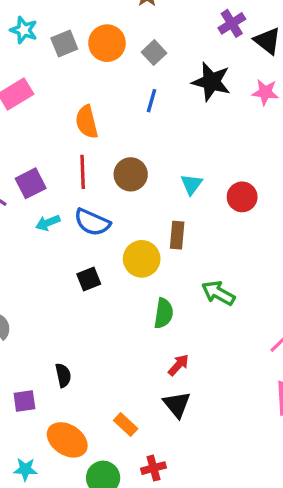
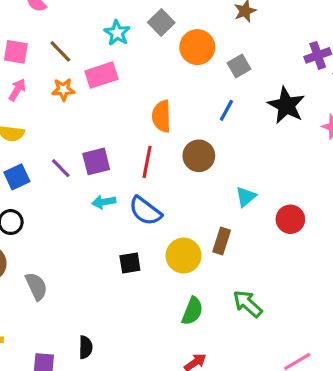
cyan star: (24, 30) -> (117, 33), moved
gray square: (64, 44) -> (161, 22), moved, turned -35
brown circle: (131, 174) -> (199, 156), moved

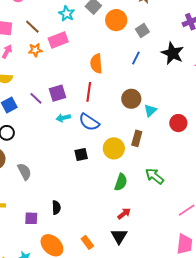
brown circle: (199, 156) -> (131, 99), moved

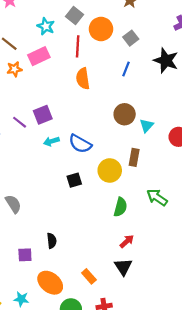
red line: (89, 92) -> (78, 46), moved

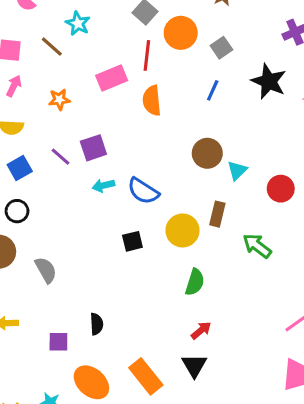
cyan star: (46, 26) -> (78, 23), moved
pink rectangle: (39, 56) -> (112, 78), moved
orange star: (14, 69) -> (59, 99), moved
green arrow: (157, 197) -> (257, 246), moved
orange rectangle: (89, 276) -> (146, 376), size x1.6

